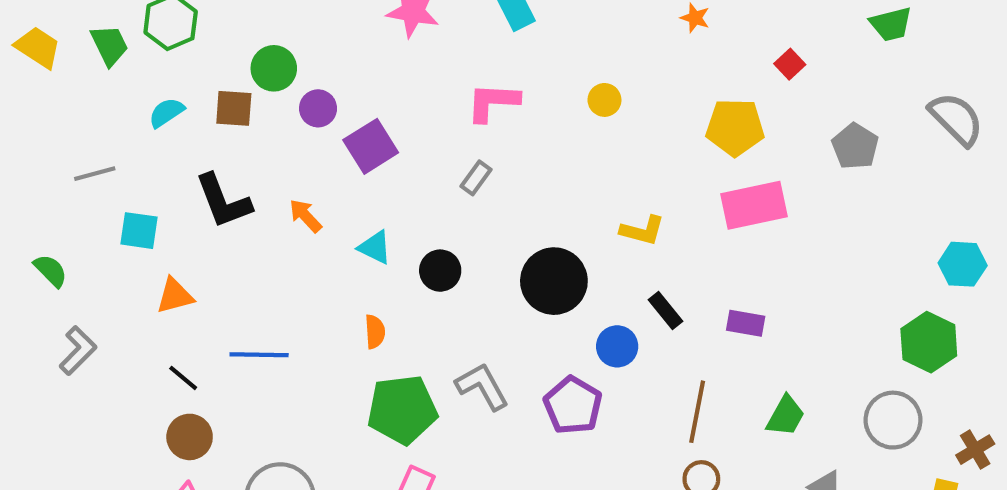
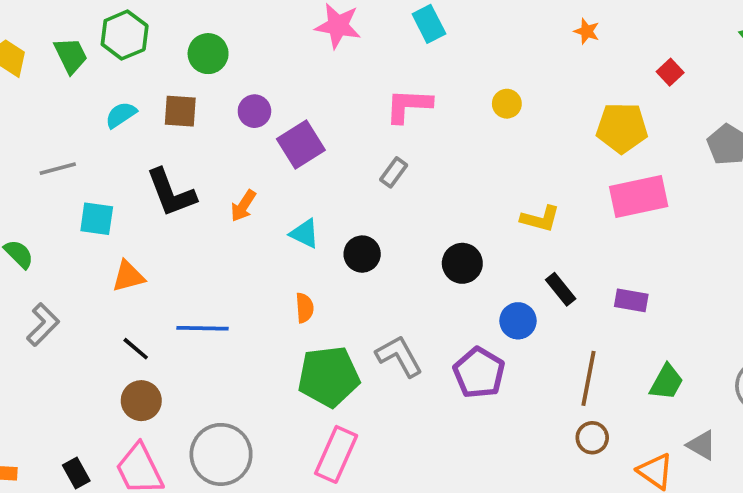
green circle: (274, 68) -> (208, 54), moved
orange arrow: (305, 216) -> (243, 206), turned -104
black circle: (554, 281) -> (462, 263), size x0.7

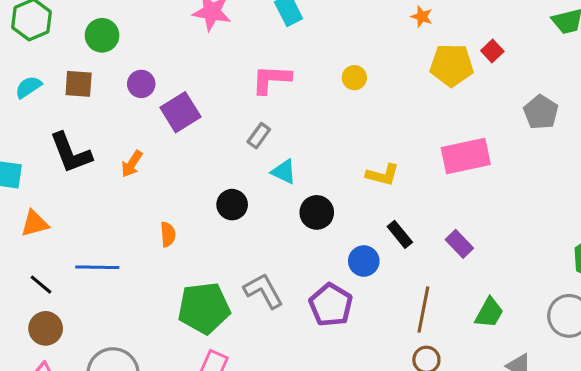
yellow pentagon: (622, 128) -> (452, 65), moved
cyan triangle: (305, 234) -> (284, 172), moved
purple rectangle: (631, 300) -> (459, 244), turned 36
orange semicircle: (305, 308) -> (168, 234), moved

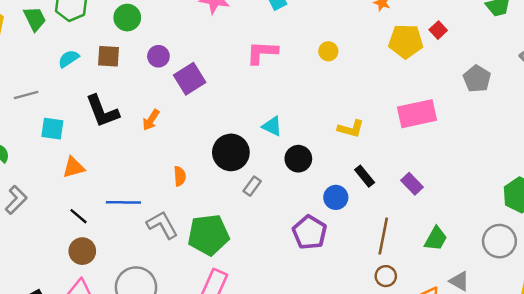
gray rectangle: (259, 136) -> (252, 186), moved
black circle: (232, 205) -> (231, 152), size x1.5
gray L-shape: (263, 291) -> (162, 225), moved

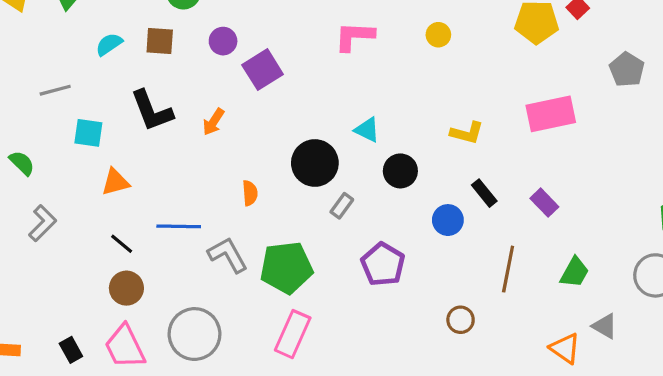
purple pentagon: (310, 232) -> (383, 264), moved
brown circle: (386, 276) -> (461, 320), moved

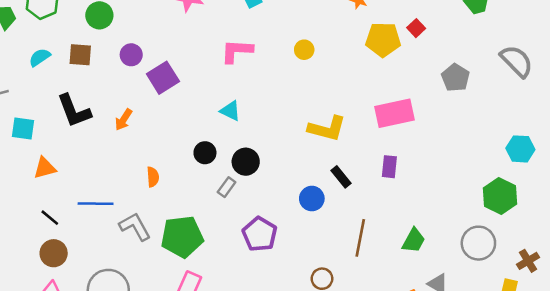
cyan triangle: (367, 130) -> (230, 111), moved
yellow L-shape: (467, 133) -> (327, 129), size x1.4
black circle: (315, 163) -> (205, 153), size x0.6
black circle: (400, 171) -> (246, 162), moved
purple rectangle: (544, 203) -> (389, 167), moved, turned 50

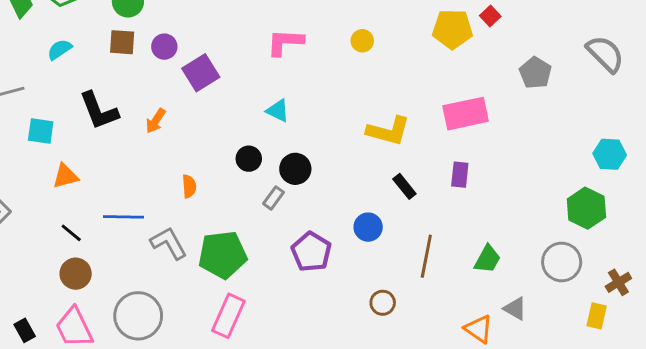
brown square: (80, 55) -> (122, 42), moved
blue circle: (312, 199) -> (368, 227), moved

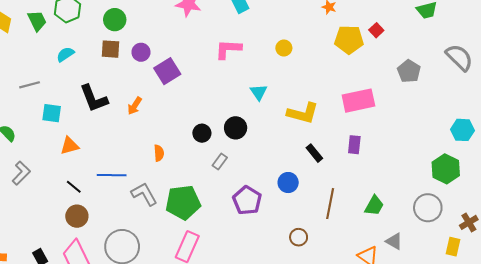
cyan triangle: (278, 111) -> (259, 92), moved, turned 30
black circle: (295, 169) -> (236, 128), moved

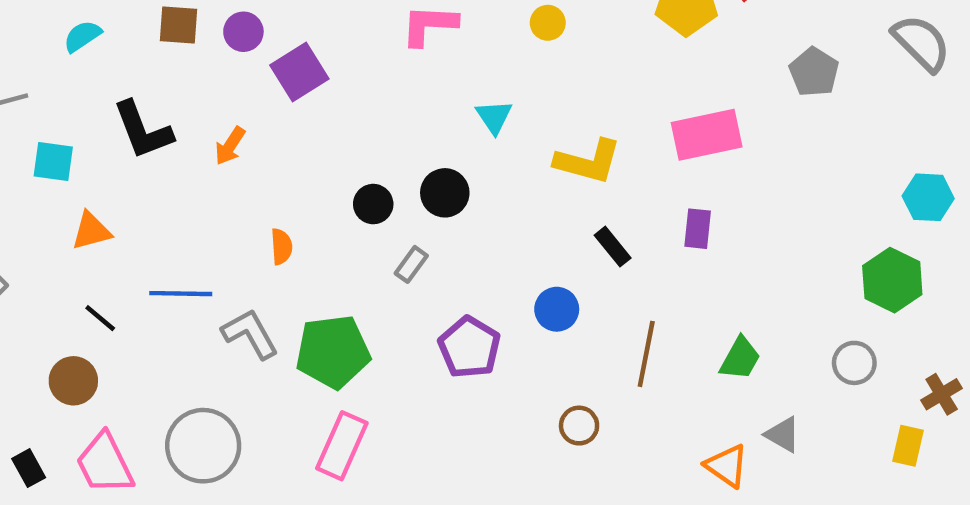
gray circle: (428, 208) -> (854, 363), size x0.7
brown circle: (77, 216) -> (73, 381), moved

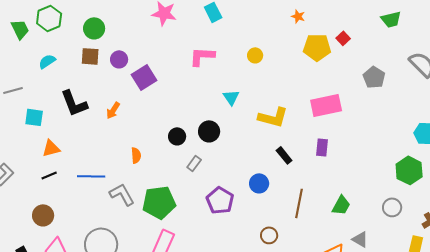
black line: (100, 318) -> (49, 175), moved, turned -63

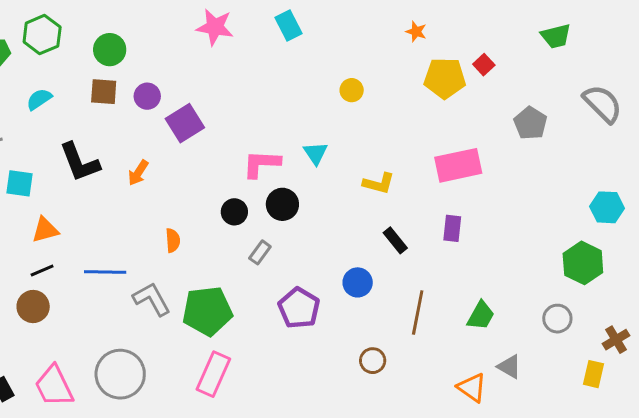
pink L-shape: (202, 56) -> (261, 164), moved
yellow L-shape: (273, 117) -> (379, 183), size x0.7
brown circle: (43, 215) -> (33, 307), moved

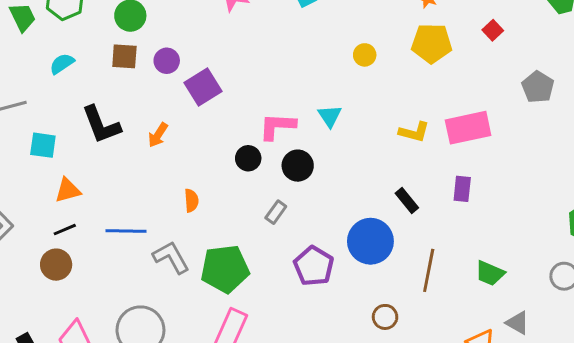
yellow pentagon: (445, 78) -> (432, 43), moved
yellow L-shape: (379, 183) -> (414, 132), moved
black circle: (234, 212) -> (248, 158), moved
blue circle: (358, 282) -> (370, 241), size x1.6
green trapezoid: (481, 316) -> (490, 273), turned 84

